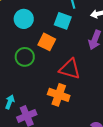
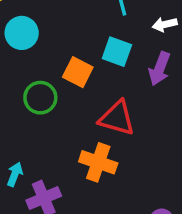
cyan circle: (24, 19) -> (22, 33), moved
cyan square: (63, 21) -> (117, 52), moved

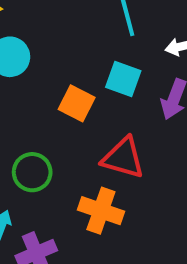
green circle: (40, 98) -> (32, 172), moved

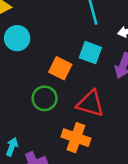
green circle: (32, 172) -> (45, 98), moved

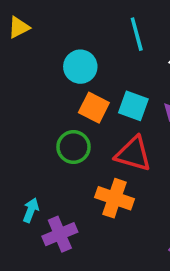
cyan circle: (17, 38) -> (80, 67), moved
cyan square: (90, 53) -> (133, 106), moved

